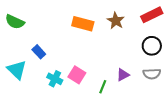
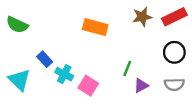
brown star: (116, 21) -> (142, 17), moved, turned 30
cyan cross: (55, 79) -> (64, 74), moved
green line: (103, 87) -> (127, 68), moved

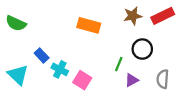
black circle: (174, 52) -> (142, 49), moved
gray semicircle: (174, 84) -> (163, 79), turned 96

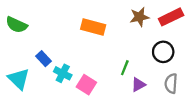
black circle: (142, 49) -> (163, 52), moved

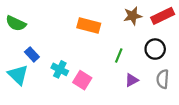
blue rectangle: (44, 59) -> (32, 54), moved
green line: (125, 68) -> (119, 55), moved

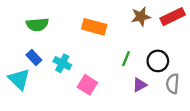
green semicircle: (16, 23) -> (37, 25), moved, turned -30
black circle: (155, 49) -> (158, 61), moved
cyan cross: (60, 69) -> (62, 63), moved

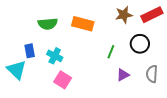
green semicircle: (37, 25) -> (48, 24), moved
blue rectangle: (34, 58) -> (30, 51), turned 32
black circle: (158, 61) -> (140, 44), moved
pink square: (87, 85) -> (63, 80), moved

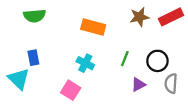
green semicircle: (48, 24) -> (35, 16), moved
black circle: (140, 44) -> (157, 61), moved
cyan cross: (55, 56) -> (85, 63), moved

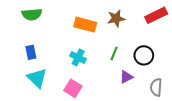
brown star: (139, 17) -> (116, 18), moved
cyan triangle: (19, 79) -> (37, 78), moved
gray semicircle: (171, 83) -> (156, 87), moved
pink square: (71, 90) -> (73, 88), moved

